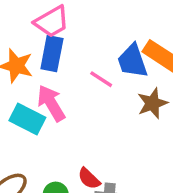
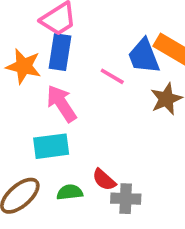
cyan rectangle: (27, 119) -> (51, 146), moved, turned -32

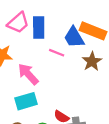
blue rectangle: (60, 52) -> (39, 27), moved

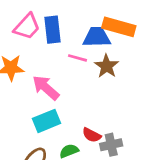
blue trapezoid: (74, 37) -> (97, 37), turned 125
brown star: (92, 61) -> (107, 66), moved

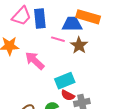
cyan rectangle: (47, 121) -> (65, 81), moved

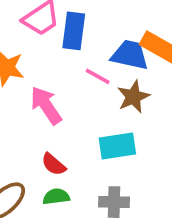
cyan rectangle: (65, 81) -> (117, 146), moved
red semicircle: (68, 95) -> (54, 164), moved

